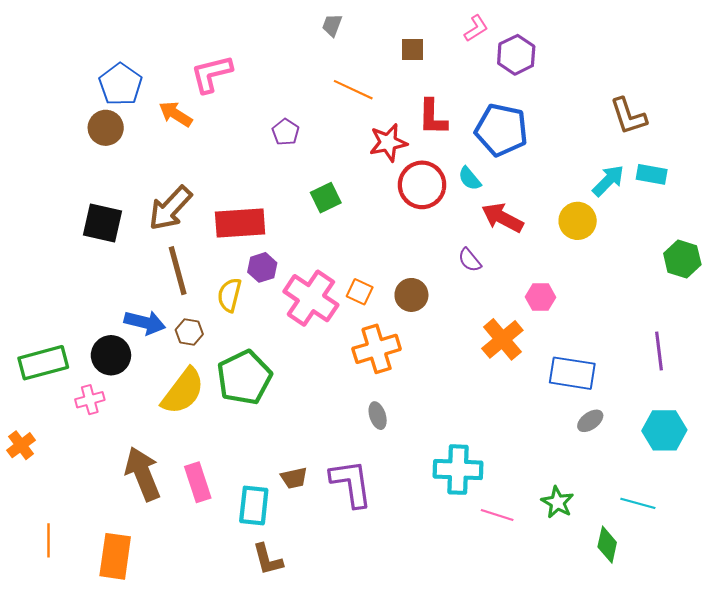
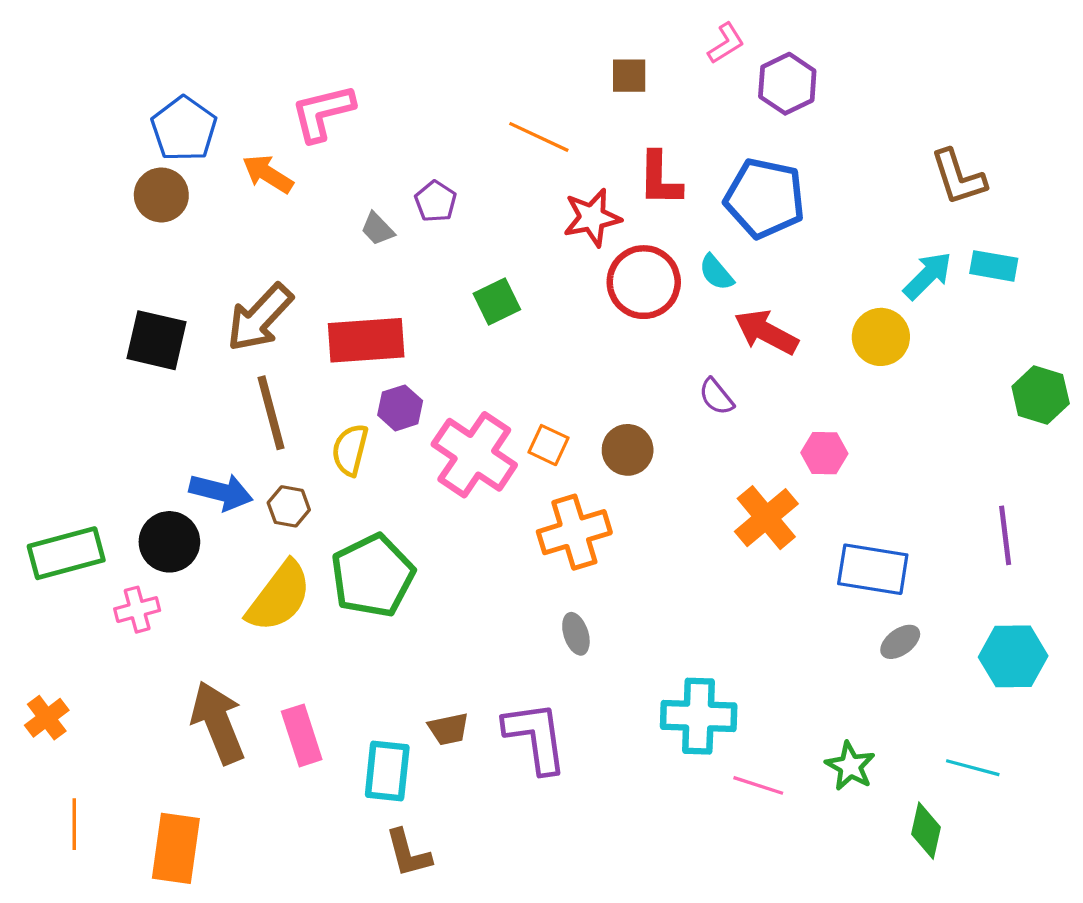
gray trapezoid: (332, 25) -> (378, 229), moved, turned -65
orange cross: (21, 445) -> (47, 718), moved

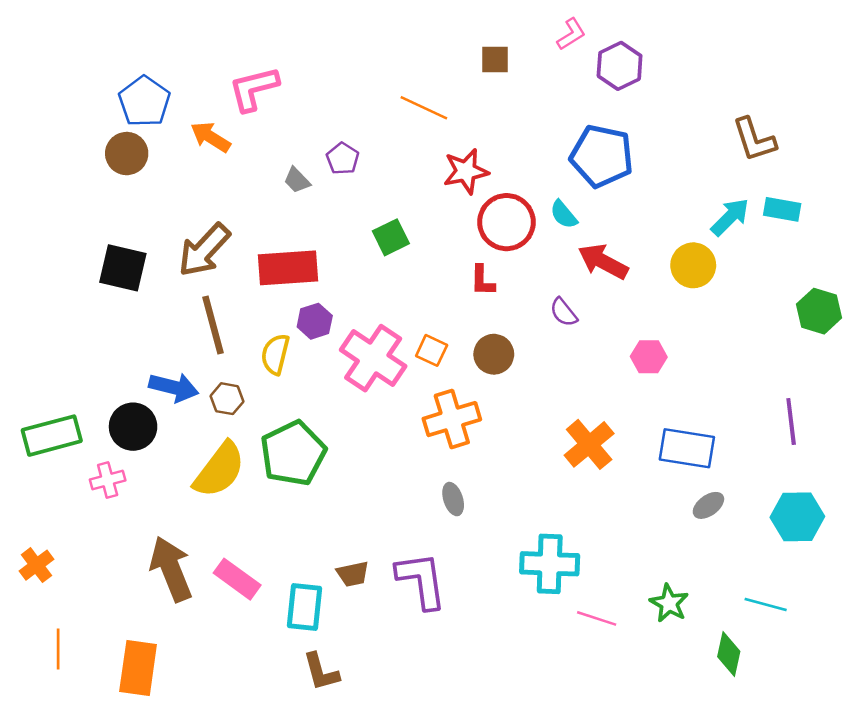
red L-shape: (660, 179) -> (482, 281), moved, size x0.7
orange cross: (766, 518) -> (589, 444), moved
pink rectangle: (302, 735) -> (237, 579), turned -36

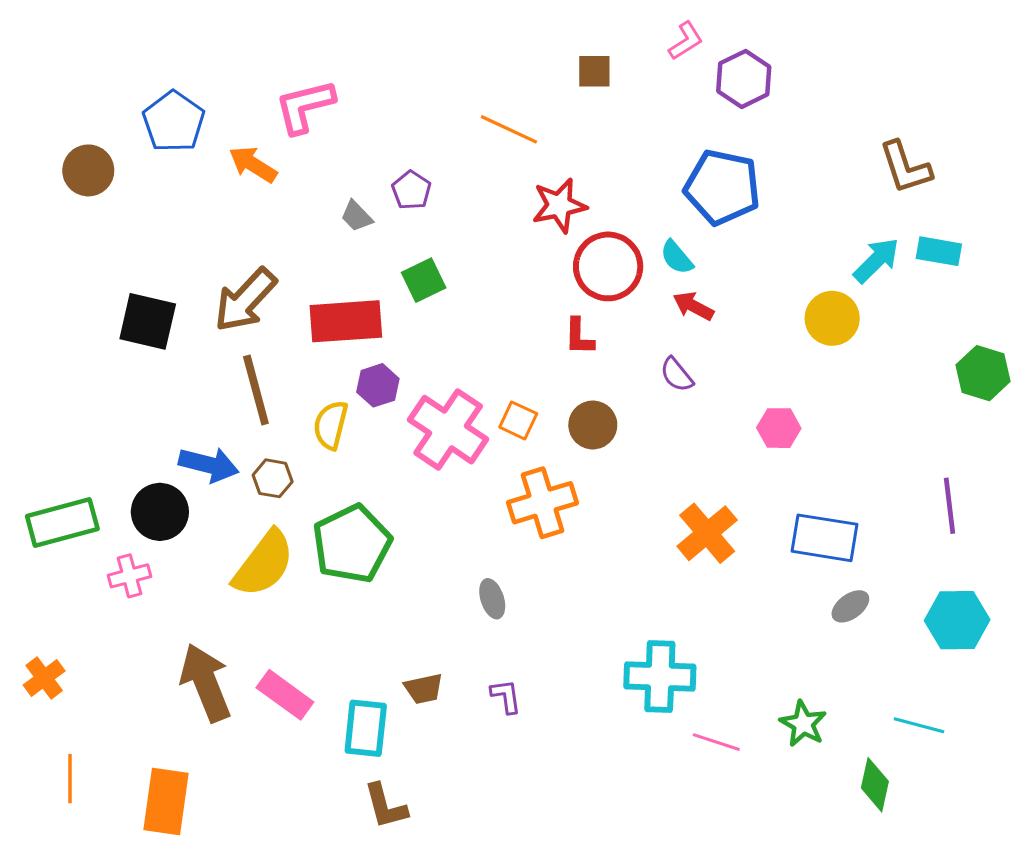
brown circle: (127, 154) -> (88, 170), moved
green square: (391, 237) -> (424, 280), moved
red arrow: (603, 261) -> (693, 306), moved, size x0.7
gray ellipse: (453, 499) -> (492, 599), moved
purple L-shape: (421, 580) -> (506, 696), size x0.5

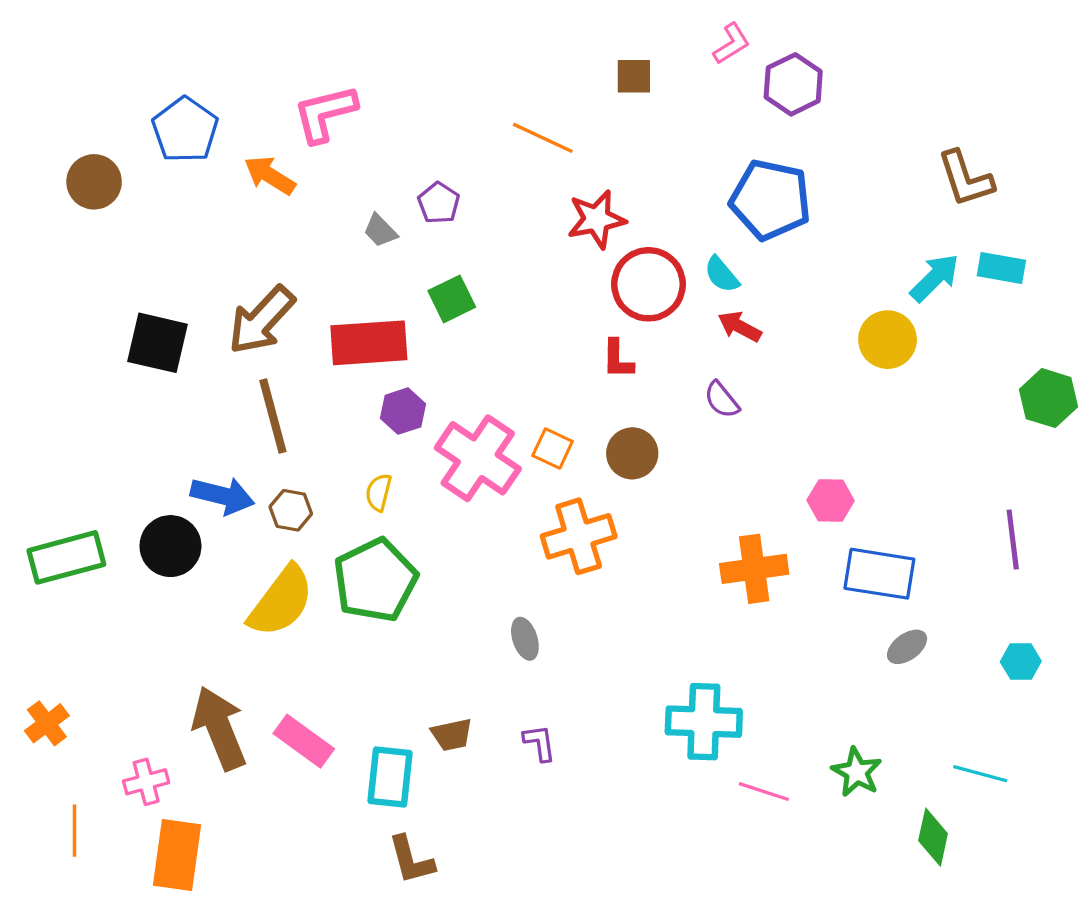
yellow semicircle: (331, 425) -> (379, 492), moved, size x0.7
pink hexagon: (779, 428) -> (831, 501), moved
orange cross: (707, 533) -> (754, 569), turned 32
pink cross: (129, 576) -> (146, 782), moved
cyan hexagon: (957, 620) -> (1021, 661), size x0.6

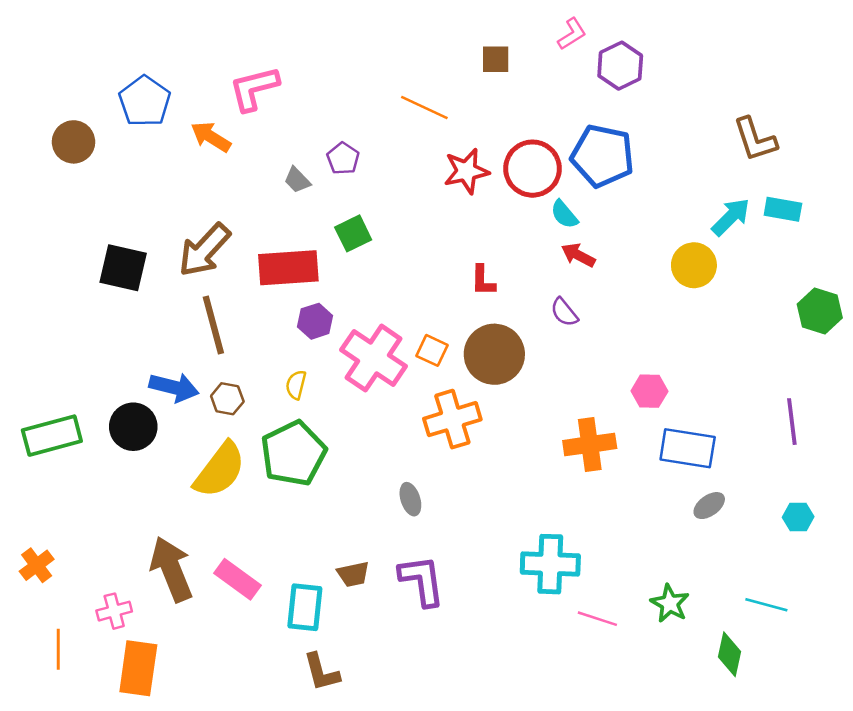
red circle: (649, 284) -> (532, 169), moved
brown circle: (632, 453) -> (494, 354), size x1.5
purple L-shape: (540, 743) -> (422, 581), size x1.8

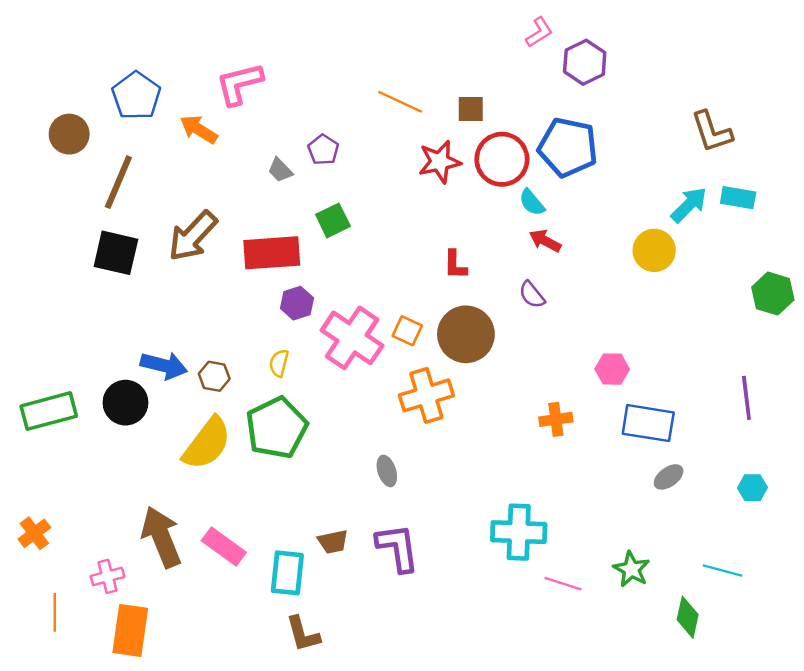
brown square: (496, 59) -> (471, 109), moved
brown line: (213, 325) -> (118, 182), moved, turned 38
orange cross: (590, 444) -> (556, 419), size x0.7

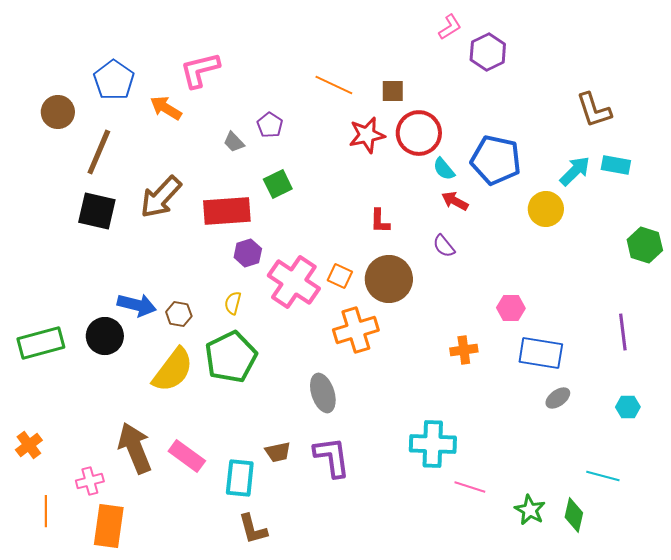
blue pentagon: (568, 147) -> (496, 160), moved
gray ellipse: (387, 471) -> (323, 393), size x1.5
green star: (631, 569) -> (530, 510), moved

